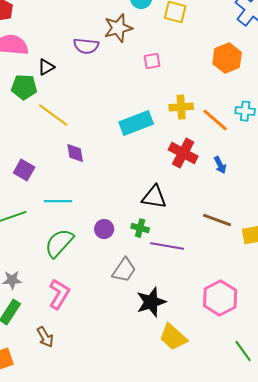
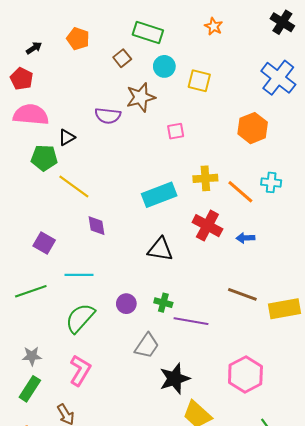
blue arrow: (220, 165) -> (245, 238), turned 114
black triangle: (154, 197) -> (160, 249), moved

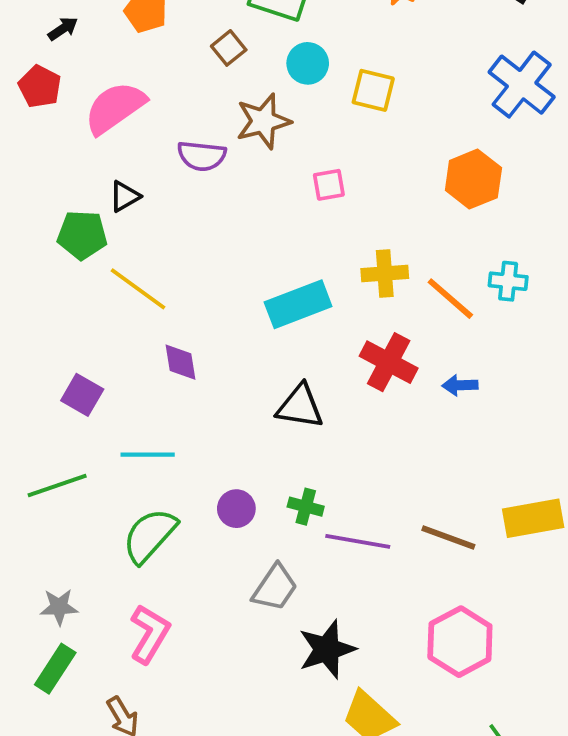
pink semicircle: (31, 115) -> (115, 108), moved, turned -40
brown line: (242, 294) -> (448, 538), moved

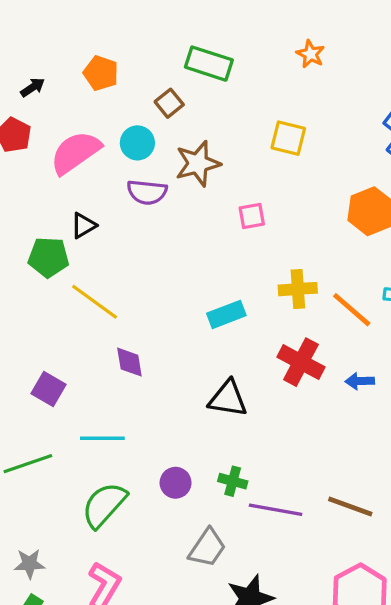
cyan circle: (308, 63) -> (137, 143), moved
cyan rectangle: (298, 304) -> (226, 314), size x0.7

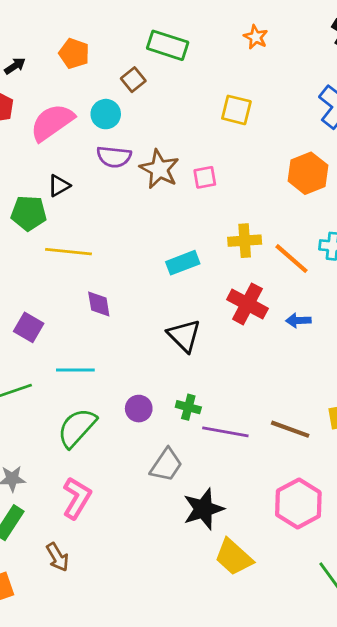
brown star: (198, 164) -> (159, 169), moved, turned -30
yellow line: (95, 302) -> (69, 252), turned -30
black triangle: (228, 399) -> (184, 336), turned 36

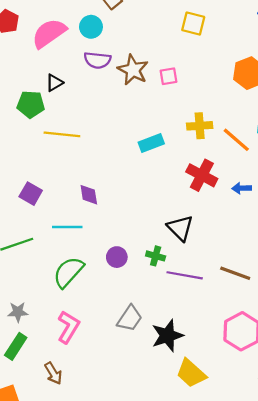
purple diamond: (99, 304) -> (89, 195), moved
black triangle: (184, 336) -> (180, 228), moved
gray trapezoid: (166, 465) -> (130, 318), moved

